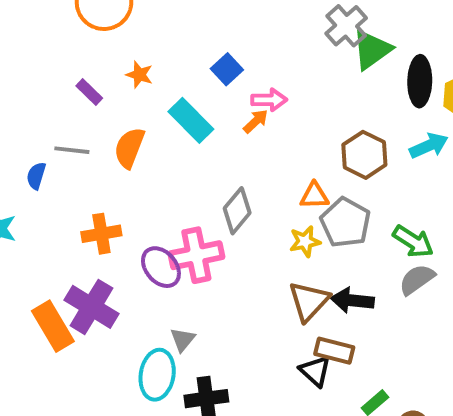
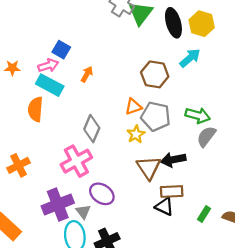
pink arrow: (269, 100) -> (48, 65), moved
orange semicircle: (129, 148) -> (35, 109), moved
purple ellipse: (161, 267) -> (102, 194), moved
purple cross: (91, 307) -> (58, 205), moved, turned -36

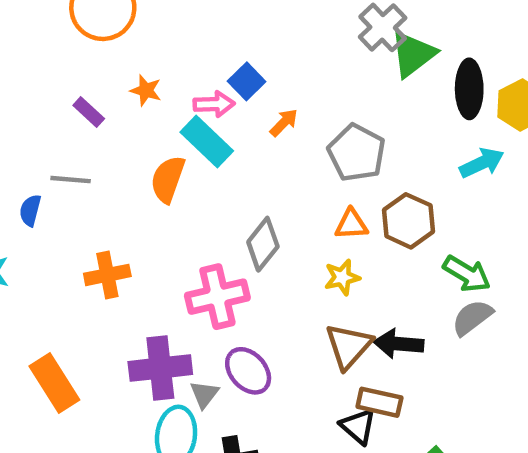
orange arrow: (87, 74) -> (284, 123), moved
brown hexagon: (155, 74) -> (408, 221), moved
gray pentagon: (156, 116) -> (357, 153), moved

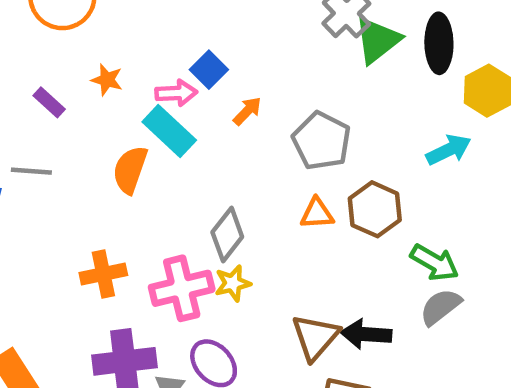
black ellipse: (469, 89) -> (439, 43), moved
orange cross: (107, 275) -> (103, 274), moved
yellow star: (342, 277) -> (233, 283), moved

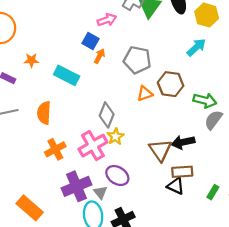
blue square: (209, 70) -> (91, 41), moved
pink arrow: (176, 93) -> (107, 20), moved
orange semicircle: (130, 170) -> (44, 113), moved

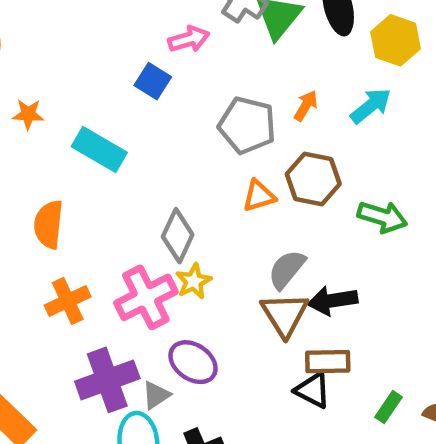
orange arrow: (99, 56) -> (306, 106), moved
gray semicircle: (213, 120) -> (287, 269), moved
gray triangle: (100, 192) -> (156, 395), turned 32

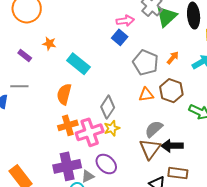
blue square: (153, 81) -> (120, 37), moved
orange semicircle: (49, 224) -> (64, 94), moved
orange cross: (68, 301) -> (68, 125), moved
brown rectangle: (328, 362) -> (178, 173), moved

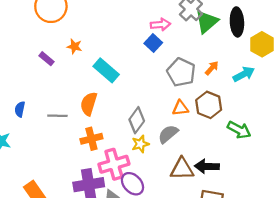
gray line: (19, 86) -> (57, 116), moved
gray semicircle: (154, 129) -> (168, 134), moved
pink cross: (90, 132) -> (114, 164), moved
brown triangle: (150, 149) -> (182, 169), turned 50

